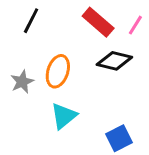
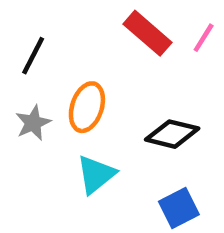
black line: (31, 21) -> (33, 56), moved
black diamond: (114, 61) -> (172, 134), moved

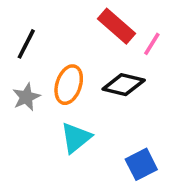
pink line: (204, 38) -> (152, 44), moved
black diamond: (172, 134) -> (124, 85), moved

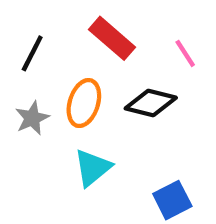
red rectangle: (117, 26) -> (112, 38), moved
pink line: (152, 44) -> (185, 53), turned -65

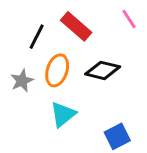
black line: (32, 53) -> (37, 37), moved
pink line: (185, 53) -> (129, 19), moved

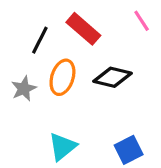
cyan triangle: (63, 114) -> (62, 147), moved

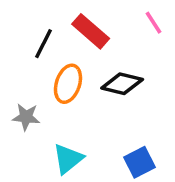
gray star: (24, 89) -> (26, 117), moved, turned 30

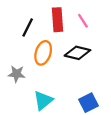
pink line: (154, 23) -> (83, 21), moved
red rectangle: (91, 31) -> (58, 20), turned 45

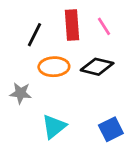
orange ellipse: (43, 53) -> (54, 67), turned 70

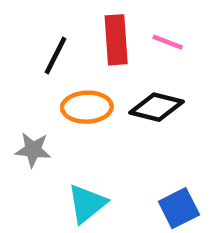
pink line: (104, 26) -> (168, 42), turned -36

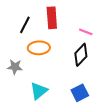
pink line: (168, 42) -> (86, 32), moved
black diamond: (156, 107) -> (81, 55), moved, turned -60

